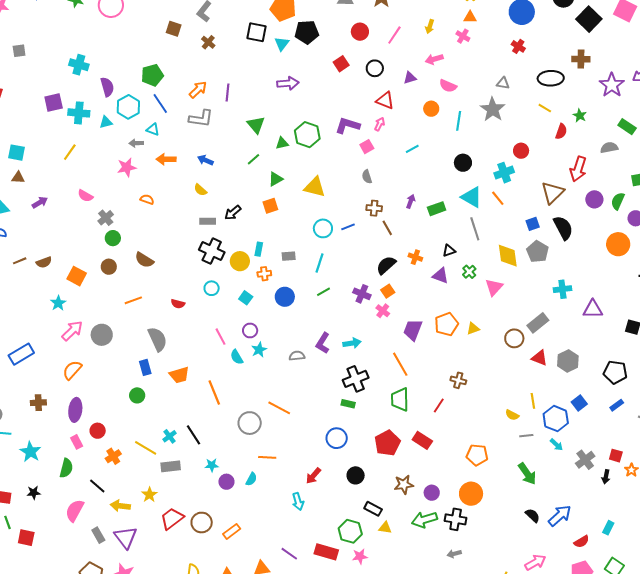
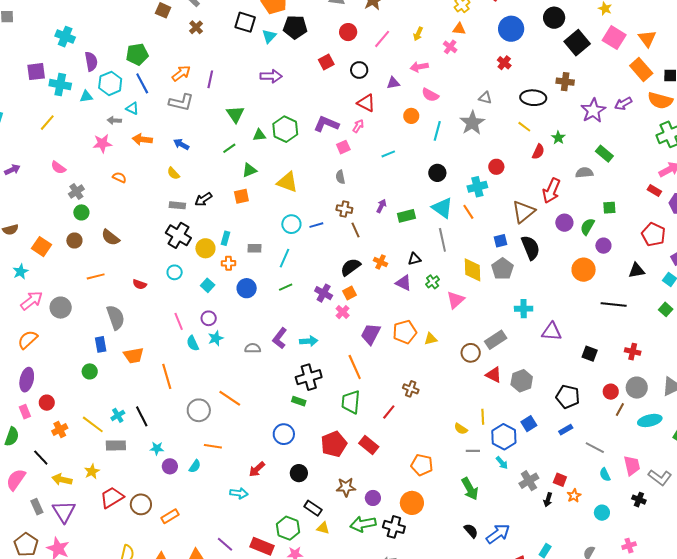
cyan arrow: (298, 501) -> (239, 493), turned -72

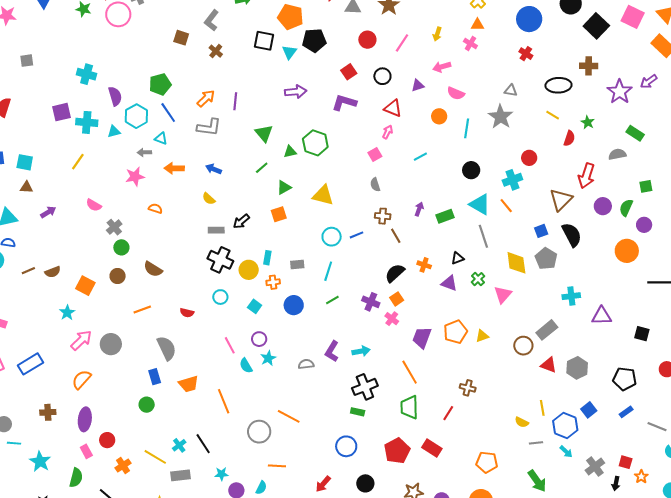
purple L-shape: (326, 124) -> (344, 103), moved

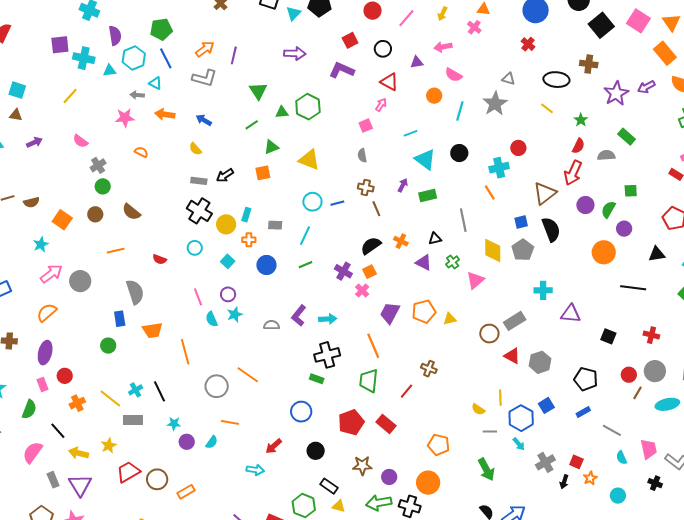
red semicircle: (569, 138) -> (578, 146), moved
cyan triangle: (480, 204) -> (425, 159), moved

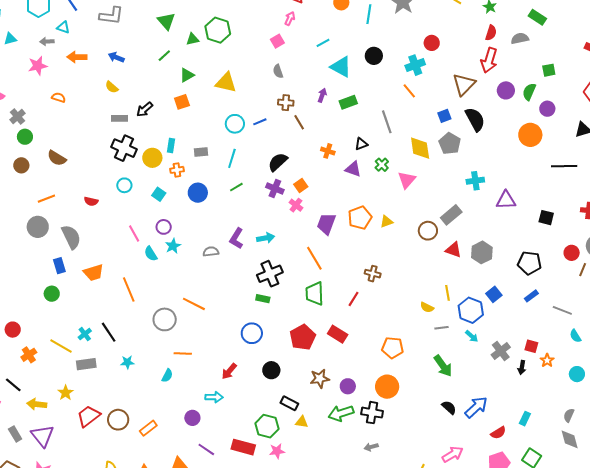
cyan triangle: (110, 71) -> (10, 39), moved
black semicircle: (371, 246) -> (278, 162), moved
gray circle: (80, 281) -> (38, 227), moved
purple circle: (187, 442) -> (192, 418), moved

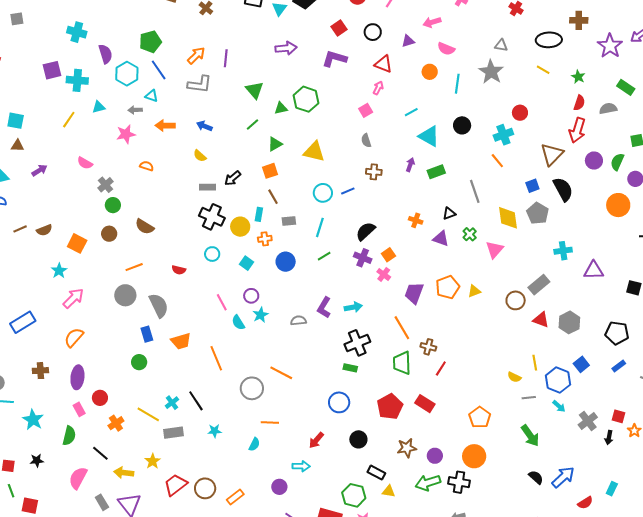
brown line: (299, 122) -> (273, 197), moved
brown cross: (373, 274) -> (428, 347), moved
orange pentagon: (393, 348) -> (480, 417), turned 30

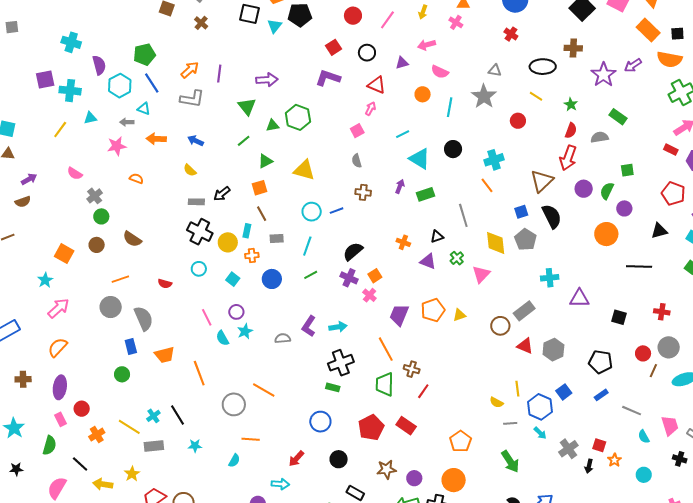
purple arrow: (286, 48) -> (267, 80), moved
red circle: (520, 113) -> (518, 121), moved
brown semicircle: (44, 230) -> (23, 202), moved

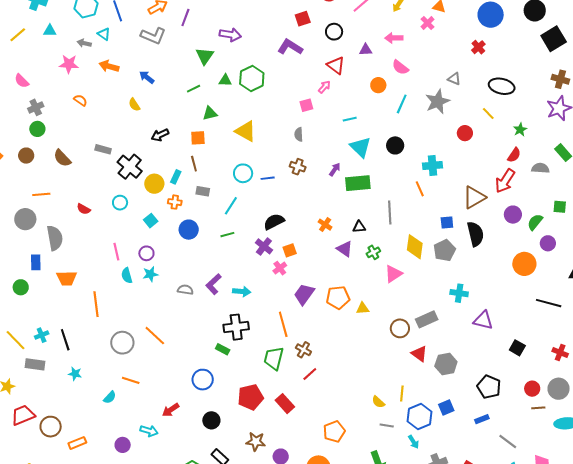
brown cross: (573, 48) -> (560, 79), moved
green rectangle: (426, 194) -> (358, 183), size x1.4
gray rectangle: (196, 202) -> (103, 149), moved
brown line: (653, 371) -> (538, 408), turned 48

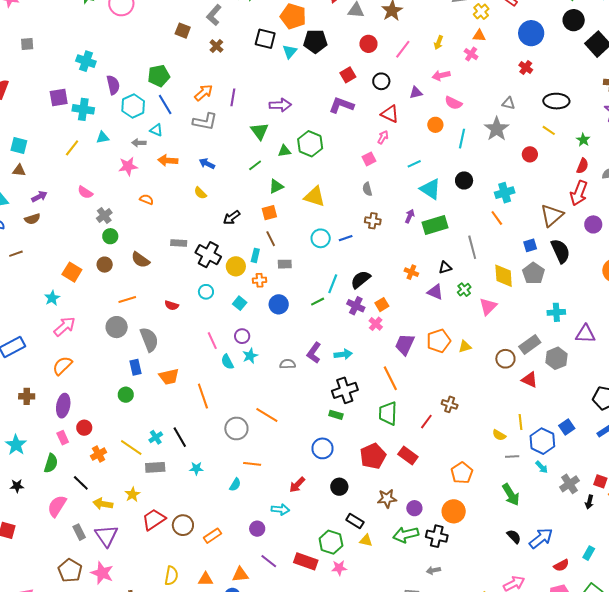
cyan line: (231, 206) -> (333, 284), moved
brown cross: (303, 350) -> (450, 404), moved
gray hexagon: (446, 364) -> (557, 358), moved

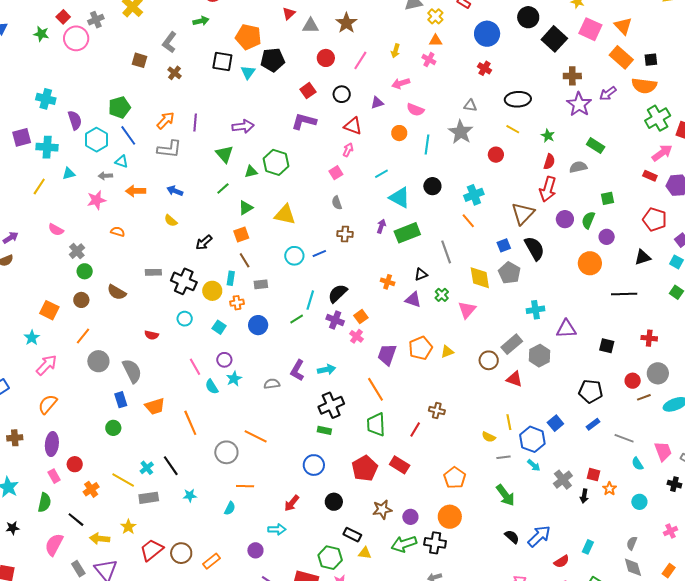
orange line: (127, 299) -> (83, 336), moved, turned -30

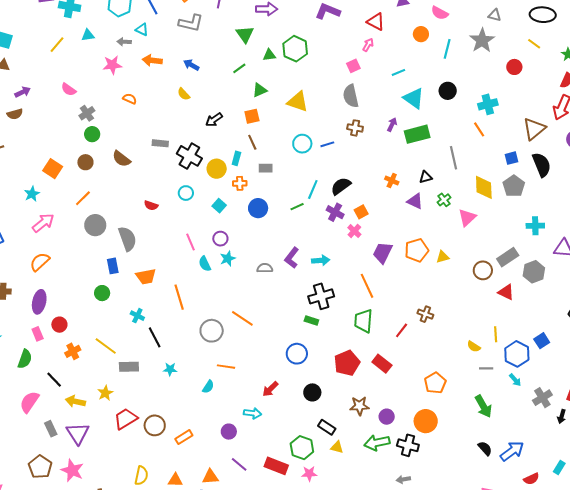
gray semicircle: (337, 203) -> (351, 96), size x1.6
cyan cross: (147, 468) -> (137, 316), moved, turned -32

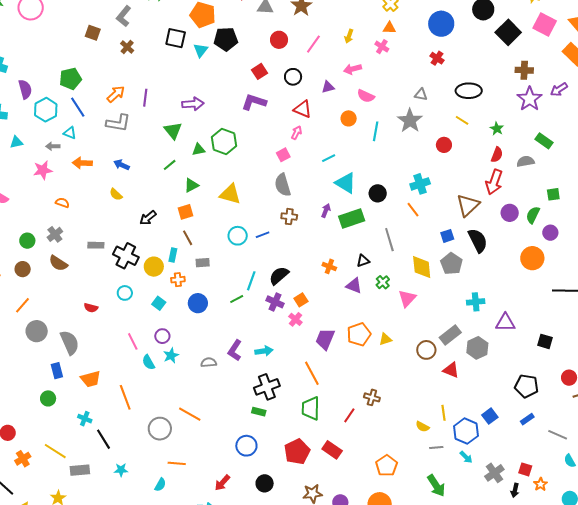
black circle: (448, 91) -> (378, 193), moved
gray cross: (87, 113) -> (55, 234), moved

